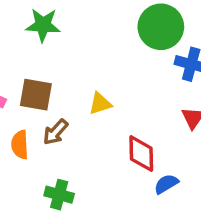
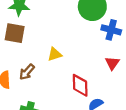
brown square: (36, 95) -> (15, 33), moved

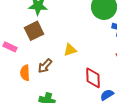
brown square: (15, 33) -> (34, 31), turned -36

